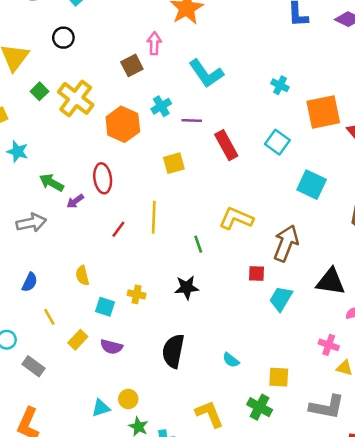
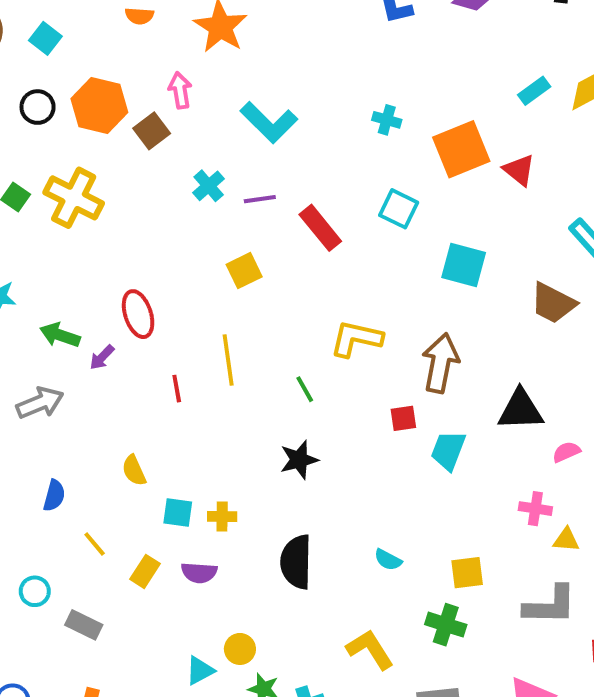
orange hexagon: (123, 124) -> (99, 106), moved
red line: (118, 229) -> (177, 389), turned -36
yellow cross: (137, 294) -> (222, 517), moved

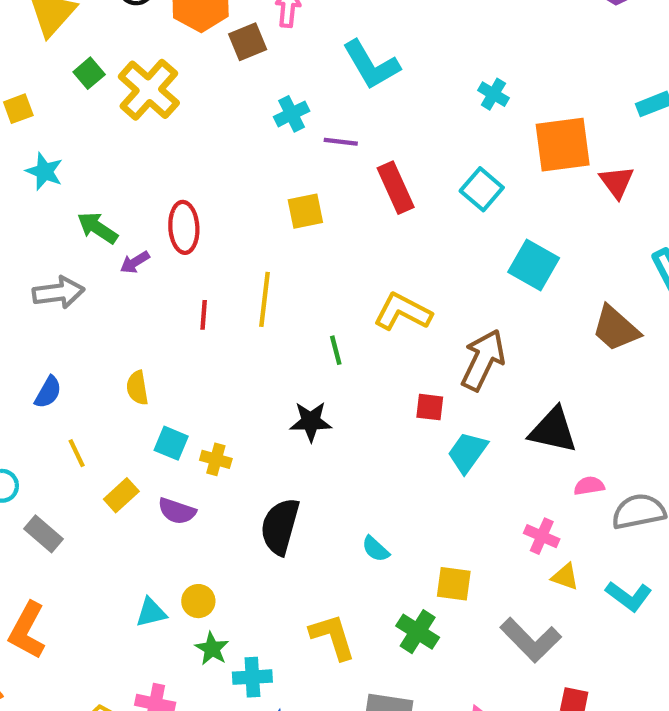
gray L-shape: (550, 605) -> (531, 640), turned 30

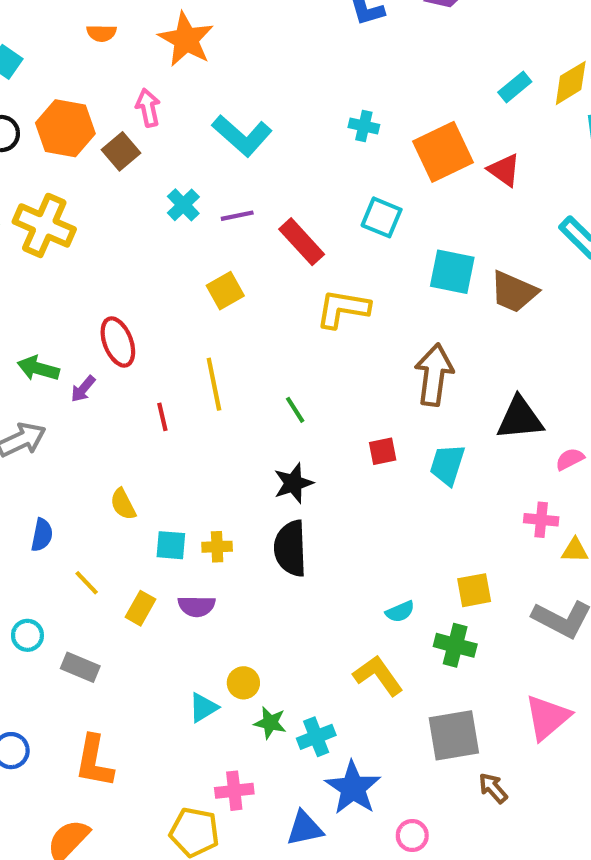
yellow L-shape: (403, 312) -> (343, 309), moved
brown trapezoid: (616, 328) -> (514, 292), moved
red square: (430, 407) -> (383, 451), moved
black semicircle: (280, 526) -> (290, 548), moved
cyan semicircle: (376, 549) -> (400, 612), moved, turned -48

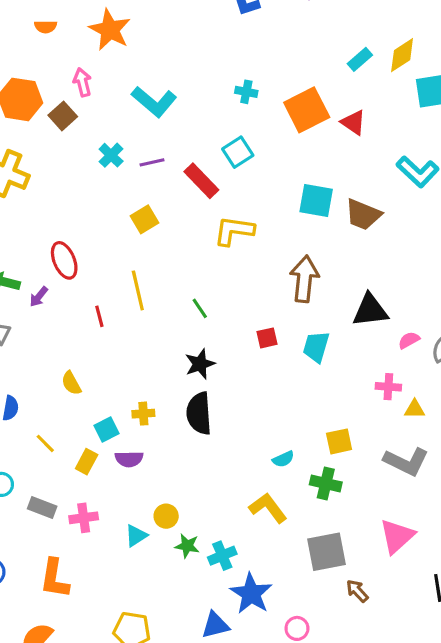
cyan square: (382, 217) -> (238, 152), moved, turned 36
cyan square: (171, 545) -> (106, 430), moved, turned -30
pink cross: (234, 791) -> (84, 518), moved

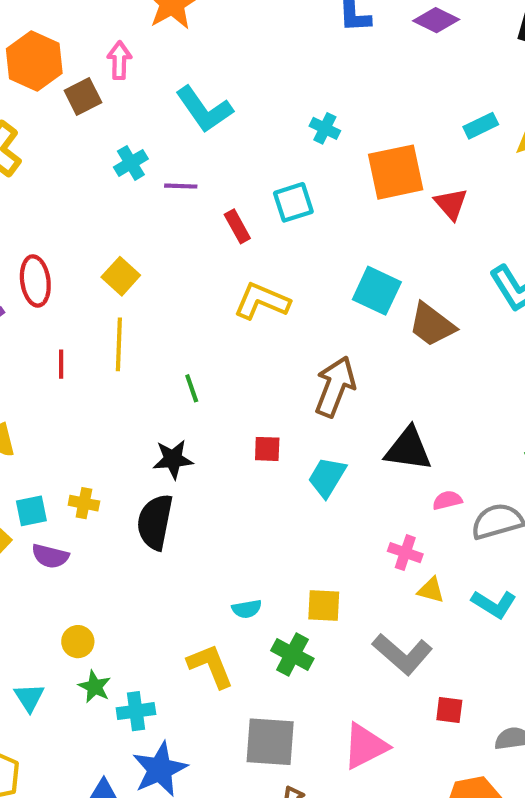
red rectangle: (201, 181) -> (237, 226), size x0.7
yellow square: (144, 219) -> (121, 276), moved, turned -32
cyan triangle: (136, 536) -> (29, 697), moved, turned -45

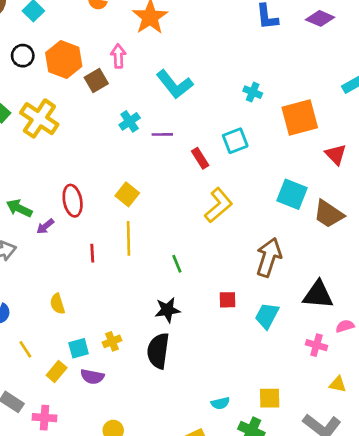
red triangle: (451, 204) -> (336, 154), moved
yellow L-shape: (262, 301) -> (219, 205), turned 120
yellow cross: (84, 503) -> (112, 341), turned -30
pink cross: (405, 553) -> (316, 345), moved

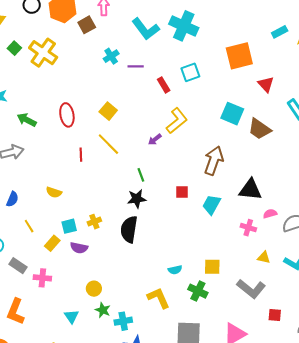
cyan cross: (253, 92) -> (184, 26), moved, size x2.0
purple arrow: (45, 226) -> (155, 140), moved
yellow line: (129, 238) -> (108, 144), turned -45
green line: (177, 264) -> (141, 175), moved
yellow semicircle: (57, 304) -> (54, 192), turned -56

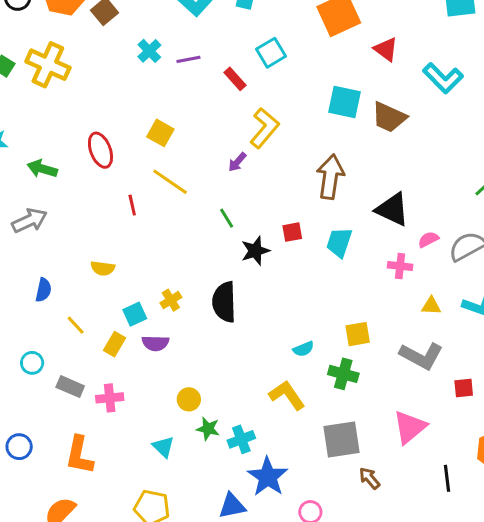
black triangle: (250, 190) -> (392, 209), turned 30
black star: (137, 199) -> (255, 251), moved

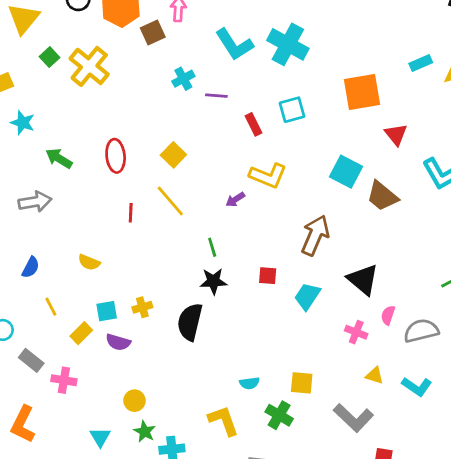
yellow L-shape: (264, 128) -> (268, 176), turned 57
pink semicircle: (428, 239) -> (388, 315), turned -60
black star: (255, 251) -> (213, 281), moved

